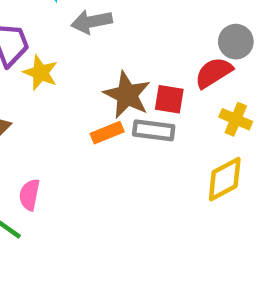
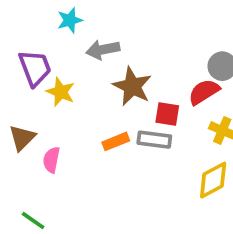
brown star: (127, 95) -> (132, 86), moved
pink semicircle: (29, 195) -> (51, 160), moved

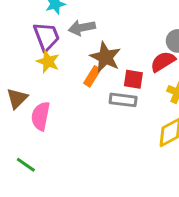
purple trapezoid: (35, 68) -> (46, 37), moved
orange rectangle: (116, 141) -> (92, 76), moved, turned -36
pink semicircle: (51, 160) -> (41, 116), size x1.4

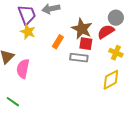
brown star: (105, 57) -> (82, 29), moved

